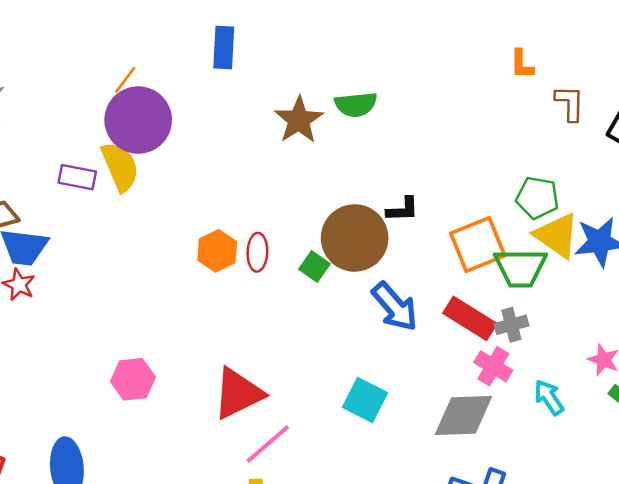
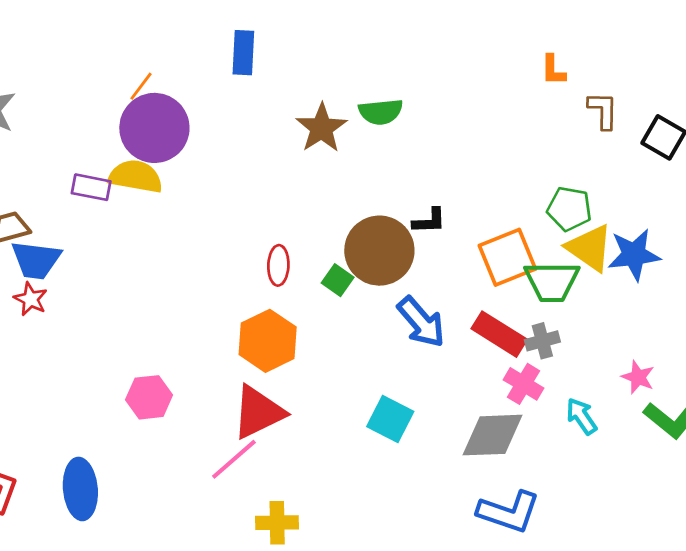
yellow semicircle: (120, 167) -> (136, 176), turned -57
orange hexagon: (217, 251) -> (268, 341), moved, size x1.4
pink line: (268, 444) -> (234, 459), moved

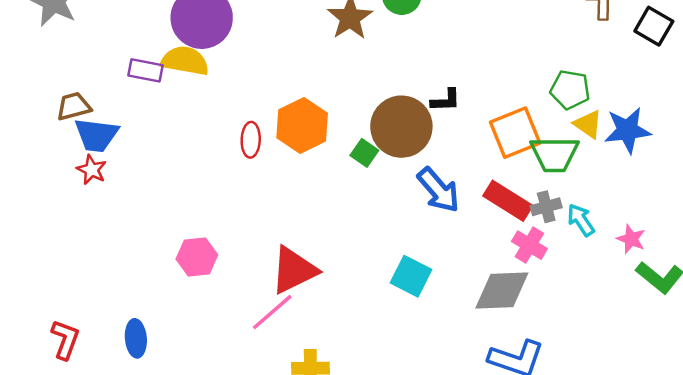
yellow triangle: (590, 248) -> (588, 124), size x0.7
red ellipse: (278, 265) -> (251, 140), moved
orange hexagon: (268, 341) -> (302, 125), moved
cyan arrow: (581, 416) -> (581, 220), moved
blue ellipse: (80, 489) -> (136, 338), size x0.7

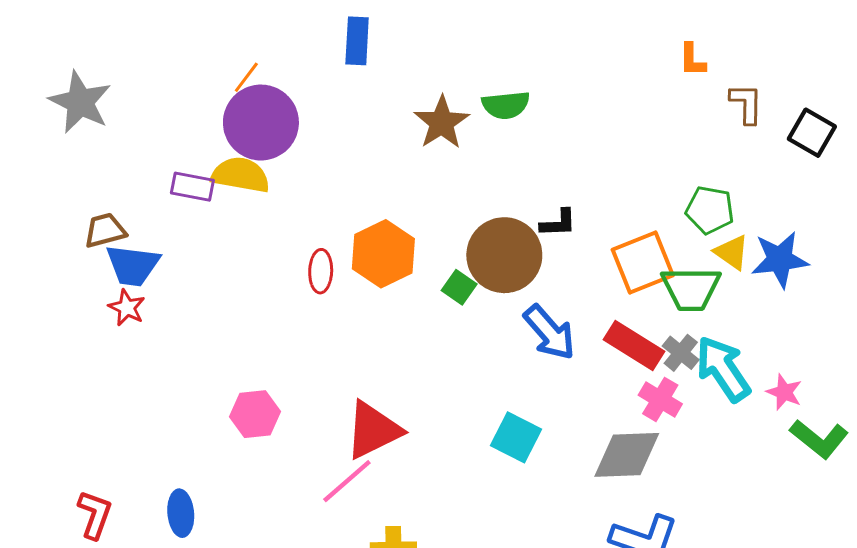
gray cross: (546, 207) -> (681, 353), turned -36
cyan arrow: (581, 220) -> (723, 369), size x1.6

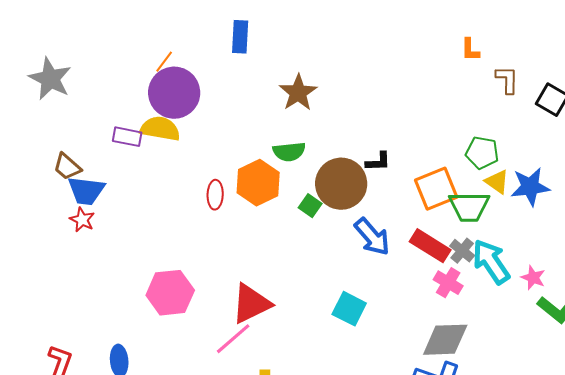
green semicircle: (506, 105) -> (289, 152), moved
brown trapezoid: (105, 230) -> (67, 167), turned -124
pink hexagon: (255, 414) -> (170, 293), size x1.4
gray diamond: (627, 455) -> (445, 340), moved

